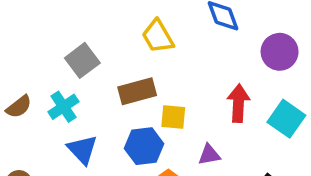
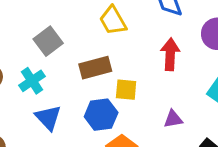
red arrow: (238, 103) -> (170, 54), moved
purple triangle: (209, 155) -> (173, 119), moved

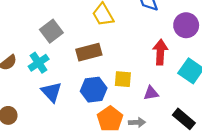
red arrow: (170, 54) -> (160, 52), moved
yellow square: (126, 90) -> (123, 79), moved

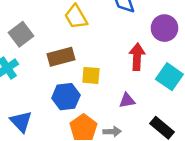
yellow square: (123, 79) -> (91, 75), moved
blue triangle: (51, 92) -> (21, 122), moved

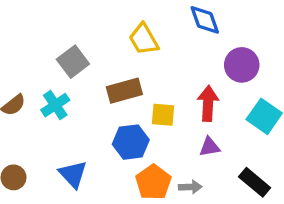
purple circle: (164, 28) -> (242, 65), moved
red arrow: (137, 57) -> (208, 103), moved

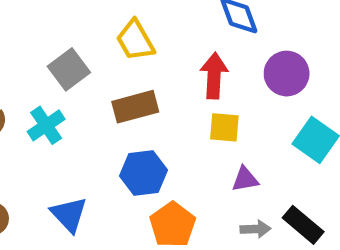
yellow trapezoid: (144, 39) -> (135, 40), moved
red arrow: (208, 103) -> (214, 76), moved
yellow square: (163, 115) -> (224, 127), moved
gray arrow: (190, 187) -> (255, 229), moved

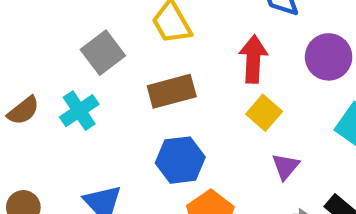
yellow square: (224, 127) -> (264, 113), turned 36
purple triangle: (245, 179) -> (286, 167), turned -40

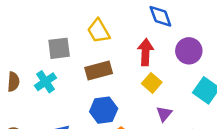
gray square: (103, 53) -> (59, 48), turned 30
brown semicircle: (23, 111) -> (13, 82), turned -48

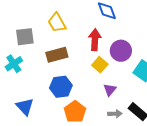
purple circle: (189, 51) -> (121, 51), moved

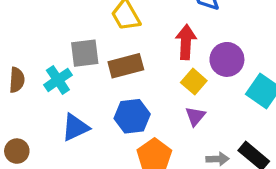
gray square: (25, 37) -> (85, 53), moved
purple triangle: (110, 90) -> (195, 116), moved
blue triangle: (25, 107) -> (75, 127), moved, turned 48

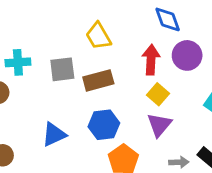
purple circle: (227, 59) -> (187, 55), moved
cyan cross: (58, 80) -> (18, 62), moved, turned 30
purple triangle: (195, 116) -> (159, 125), size x1.4

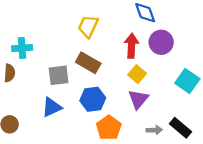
yellow trapezoid: (98, 36) -> (88, 26), turned 55
gray square: (62, 69) -> (59, 75), moved
brown rectangle: (98, 80) -> (88, 63), turned 45

